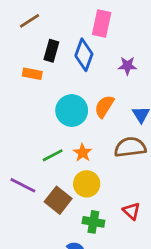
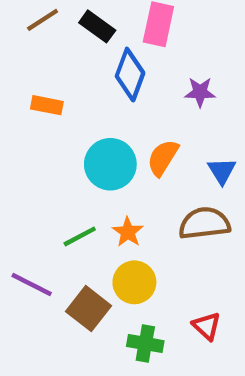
black rectangle: (51, 51) -> (97, 26), moved, turned -70

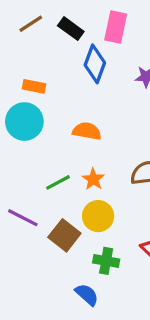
orange semicircle: (163, 158) -> (87, 131), moved, turned 68
cyan circle: (110, 164) -> (24, 122), moved

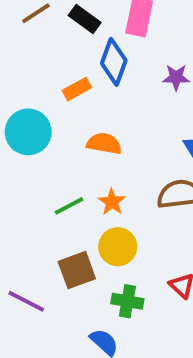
orange rectangle: (34, 86) -> (77, 89), moved, turned -40
purple line: (23, 218) -> (26, 301), moved
brown square: (64, 235) -> (77, 270), turned 32

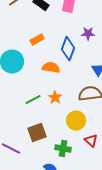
blue diamond: (114, 62) -> (68, 49), moved
yellow circle: (118, 247) -> (76, 121), moved

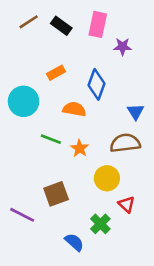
purple star: (88, 34) -> (123, 47), moved
green line: (33, 100) -> (51, 139), moved, turned 49
green cross: (63, 149) -> (100, 224), moved, turned 35

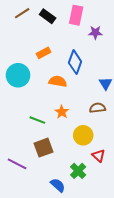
green line: (51, 139) -> (37, 120), moved
brown semicircle: (125, 143) -> (97, 108), size x0.7

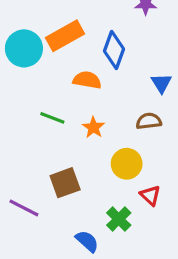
orange rectangle: (43, 53) -> (65, 36), size x1.6
cyan circle: (18, 75) -> (24, 48), moved
green line: (37, 120) -> (52, 118), moved

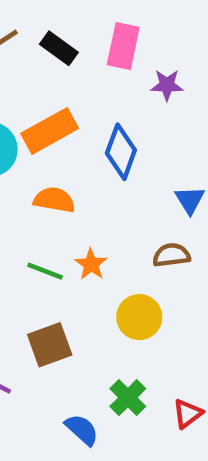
orange semicircle: (87, 80) -> (54, 200), moved
green line: (52, 118) -> (45, 271), moved
red triangle: (150, 195) -> (188, 414), moved, turned 40

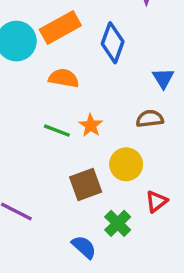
brown square: (50, 345) -> (86, 185), moved
red triangle: (188, 414) -> (157, 201), moved

